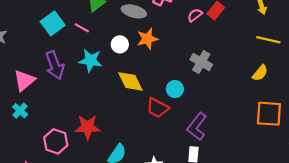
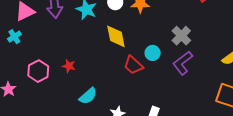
purple L-shape: (197, 126) -> (183, 63), moved
red star: (88, 127) -> (69, 66), size x0.6

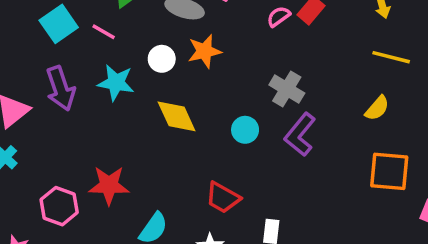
red trapezoid: (133, 65) -> (223, 198), moved
red star: (69, 66) -> (109, 185), size x1.6

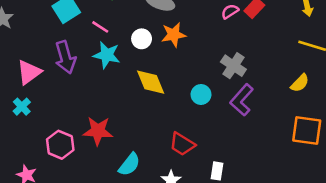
pink line: (104, 32) -> (100, 27), moved

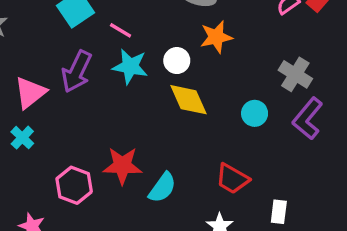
white circle: (142, 39) -> (177, 61), moved
purple arrow: (65, 57) -> (77, 72), turned 44
cyan semicircle: (129, 164) -> (162, 188), moved

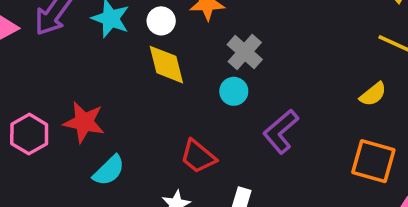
gray cross: (295, 74) -> (245, 52), moved
purple L-shape: (308, 118) -> (281, 131), moved
cyan semicircle: (162, 188) -> (109, 170), moved

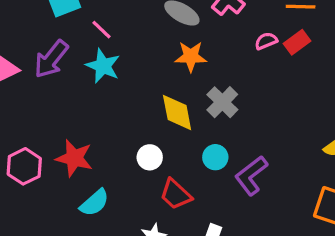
white circle: (161, 21) -> (150, 157), moved
yellow diamond: (166, 65) -> (177, 112), moved
cyan circle: (234, 91) -> (215, 157), moved

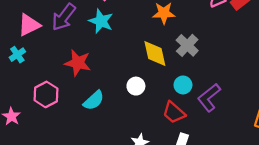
red star: (74, 158) -> (78, 63), moved
red trapezoid: (176, 194) -> (174, 112), moved
cyan semicircle: (94, 203) -> (94, 100), moved

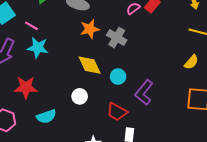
gray cross: (187, 45) -> (117, 38), moved
cyan circle: (183, 85) -> (118, 77), moved
cyan semicircle: (94, 100) -> (46, 117), turned 36

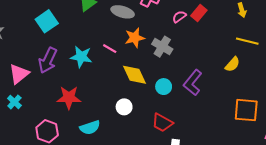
pink line: (32, 26) -> (110, 49), moved
yellow semicircle: (191, 62) -> (232, 64), moved
purple L-shape: (144, 92) -> (193, 83), moved

